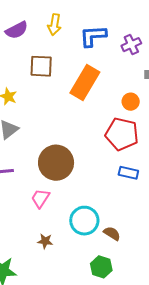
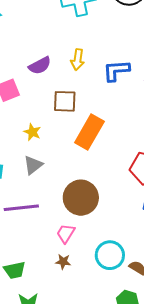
orange rectangle: (85, 82) -> (89, 132), moved
brown star: (45, 241) -> (63, 262), moved

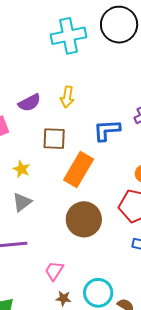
blue L-shape: (116, 71) -> (107, 130), moved
brown circle: (81, 198) -> (84, 219), moved
brown star: (63, 262) -> (63, 298), moved

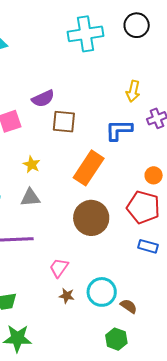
black circle: (119, 25) -> (137, 25), size x0.7
yellow arrow: (67, 97) -> (133, 91), moved
brown square: (54, 139) -> (64, 122), moved
gray triangle: (22, 202) -> (30, 197), turned 30

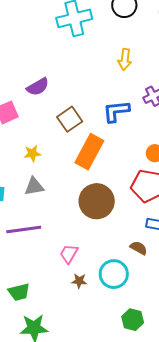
yellow arrow: (133, 91) -> (125, 59), moved
brown square: (64, 122) -> (70, 119), moved, turned -35
yellow star: (32, 164) -> (32, 153), turned -30
brown semicircle: (129, 306) -> (139, 248), moved

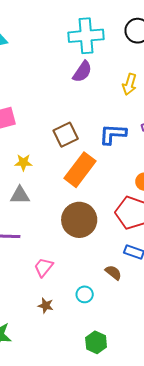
purple semicircle: (38, 87) -> (82, 72), moved, turned -35
cyan circle: (114, 274) -> (85, 294), size x0.6
brown star: (79, 281) -> (46, 306), moved

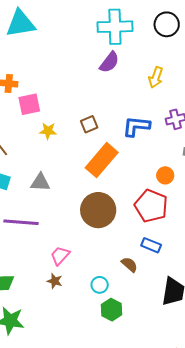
brown square: (66, 135) -> (89, 124), size x0.7
yellow star: (23, 162) -> (48, 131), moved
brown star: (46, 306) -> (55, 281), moved
green hexagon: (96, 342) -> (111, 310), moved

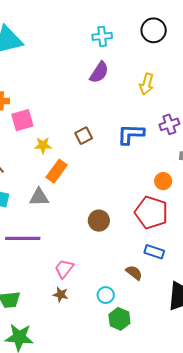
cyan cross: (115, 27) -> (102, 36), size x0.6
orange rectangle: (102, 160) -> (57, 171), moved, size x0.7
brown circle: (98, 210) -> (99, 221), size x0.6

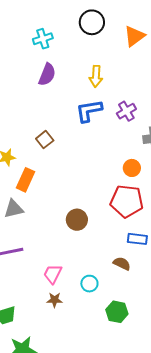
blue L-shape: (131, 134) -> (89, 111), moved
cyan circle: (106, 295) -> (89, 284), moved

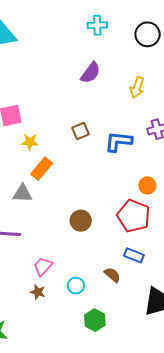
cyan cross: (43, 39) -> (97, 25), moved
blue L-shape: (89, 111) -> (118, 142), moved
brown square: (45, 140) -> (80, 131), moved

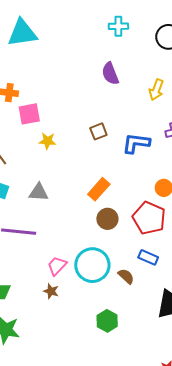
purple semicircle: (90, 73) -> (110, 74), turned 120
orange rectangle: (42, 169) -> (99, 189), moved
brown circle: (81, 221) -> (107, 219), moved
cyan circle: (76, 286) -> (92, 265), moved, size x2.0

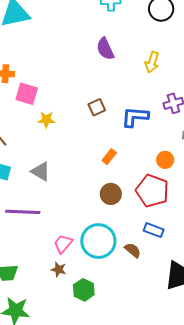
pink square: (29, 114) -> (27, 94), turned 30
orange rectangle: (99, 189) -> (109, 157), moved, size x0.7
gray triangle: (39, 192) -> (41, 171), turned 30
green hexagon: (107, 321) -> (84, 290), moved

